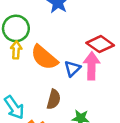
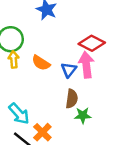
orange semicircle: (44, 57) -> (41, 63), size x0.7
brown semicircle: (54, 99) -> (72, 99), moved

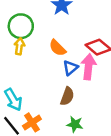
orange semicircle: (41, 63) -> (58, 48), moved
green star: (83, 115) -> (75, 124), moved

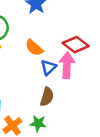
green star: (75, 124) -> (38, 123), moved

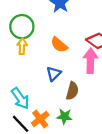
blue triangle: (49, 67) -> (54, 74), moved

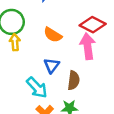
cyan arrow: (20, 98) -> (37, 88), moved

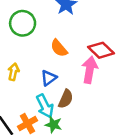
yellow arrow: (15, 42) -> (13, 72), moved
cyan arrow: (37, 88) -> (45, 106), moved

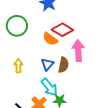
red diamond: (101, 50) -> (62, 30), moved
brown semicircle: (66, 99) -> (63, 65), moved

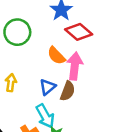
red diamond: (62, 30) -> (79, 32), moved
pink arrow: (78, 51) -> (75, 66), moved

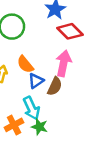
orange semicircle: (56, 56) -> (25, 64), moved

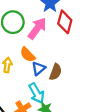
red diamond: (70, 31) -> (65, 22), turned 65
pink arrow: (63, 63) -> (37, 28), moved, turned 30

